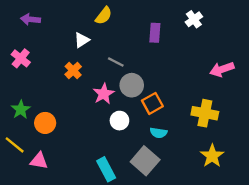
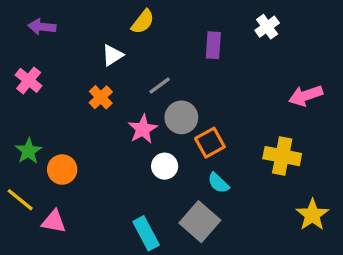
gray line: (116, 62) -> (160, 85), turned -63
cyan semicircle: (159, 133) -> (218, 183), turned 35
yellow star: (212, 156) -> (312, 215), moved

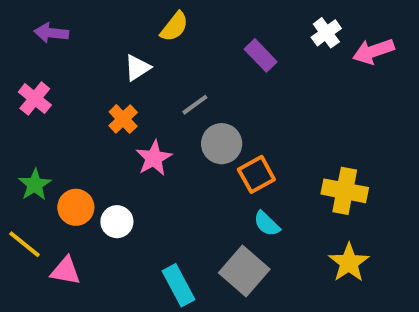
purple rectangle: (213, 45) -> (261, 55), turned -48
pink arrow: (306, 96) -> (373, 51), moved
pink star: (143, 129) -> (154, 158), moved
white circle: (165, 166) -> (117, 222), moved
yellow star: (312, 215) -> (349, 263), moved

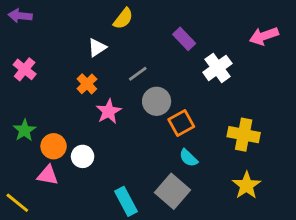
purple arrow: (51, 33) -> (20, 16), moved
white cross: (326, 33) -> (217, 68), moved, size x1.4
yellow line: (25, 244) -> (17, 203), moved
pink triangle: (66, 271) -> (48, 175), moved

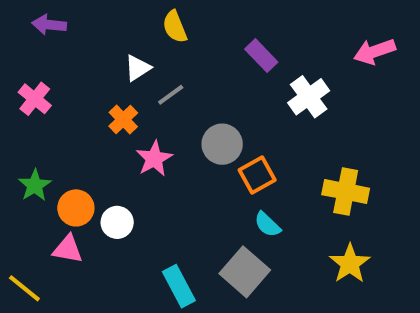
purple arrow: (20, 16) -> (49, 25), moved
yellow semicircle: (123, 19) -> (175, 27), turned 120
gray line: (138, 74) -> (171, 95), moved

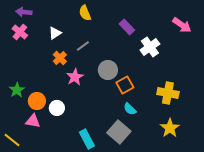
pink arrow: (375, 51) -> (182, 25), turned -126
white triangle: (138, 68) -> (55, 33), moved
pink cross: (35, 99) -> (20, 32), moved

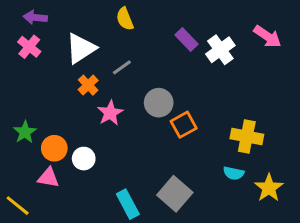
white triangle: (55, 33) -> (81, 48), size x1.6
white cross: (150, 47) -> (220, 50), moved
cyan semicircle: (130, 109) -> (234, 173), moved, turned -32
yellow star: (170, 128) -> (269, 188), moved

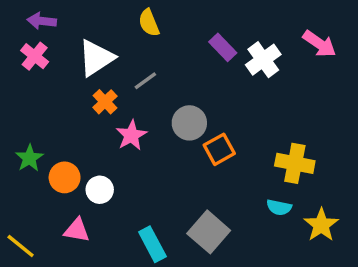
pink triangle: (48, 178) -> (77, 230), moved

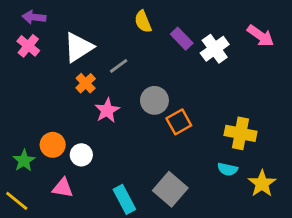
yellow semicircle: (149, 23) -> (143, 22), moved
green star: (29, 158) -> (24, 161), moved

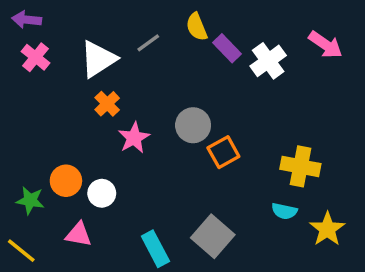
purple arrow: (34, 17) -> (27, 20), moved
yellow semicircle: (143, 22) -> (197, 27), moved
gray line: (119, 66) -> (148, 43), moved
green star: (24, 161) -> (30, 200), turned -30

